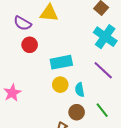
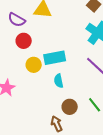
yellow circle: (60, 85) -> (34, 65), moved
cyan semicircle: (80, 90) -> (59, 81), moved

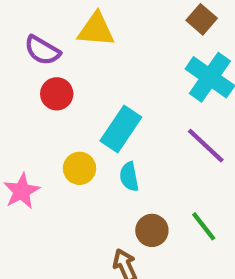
cyan rectangle: (55, 58) -> (121, 129), turned -45
yellow circle: (34, 65) -> (80, 168), moved

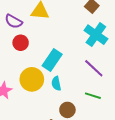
yellow circle: (80, 168) -> (32, 79), size x1.5
green line: (204, 226) -> (93, 96), moved, turned -35

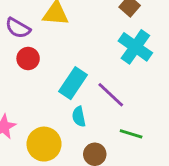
purple line: (94, 68) -> (111, 95), moved
yellow circle: (32, 79) -> (44, 144), moved

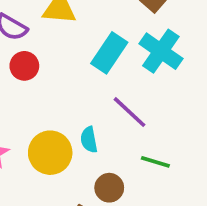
cyan rectangle: (73, 83) -> (109, 53), moved
yellow circle: (44, 144) -> (50, 153), moved

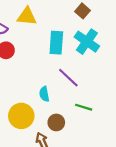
cyan rectangle: (109, 53) -> (56, 43), turned -30
yellow circle: (50, 153) -> (21, 116), moved

